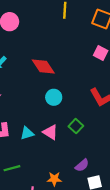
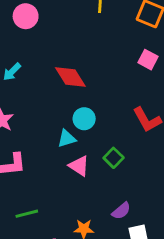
cyan triangle: (27, 133) -> (67, 138), moved

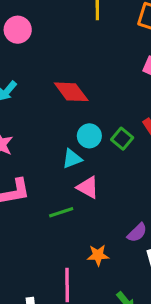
green square: (114, 158) -> (122, 139), moved
green line: (27, 214) -> (61, 212), moved

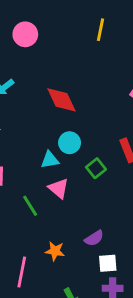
green square: (122, 139) -> (96, 168), moved
green line: (61, 212) -> (30, 206), turned 65

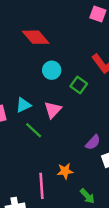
cyan triangle: (50, 160) -> (23, 105), moved
pink triangle: (58, 188) -> (53, 110), turned 48
orange star: (55, 251) -> (65, 171), moved

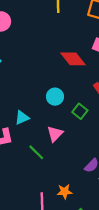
red diamond: (36, 37) -> (73, 59), moved
cyan triangle: (23, 105) -> (22, 118), moved

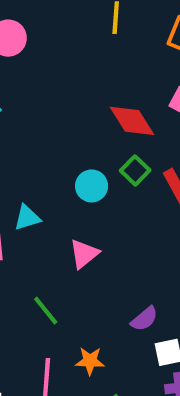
green square: (80, 111) -> (135, 170), moved
green line: (36, 152) -> (46, 311), moved

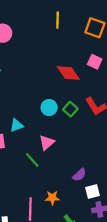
green square: (135, 170) -> (70, 109), moved
green line: (46, 311) -> (32, 160), moved

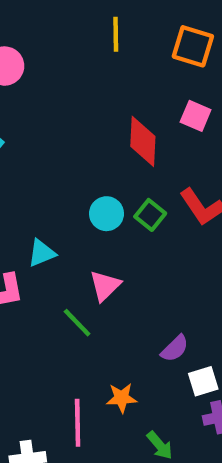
red diamond: (68, 73) -> (143, 141), turned 40

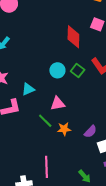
pink triangle: (105, 286) -> (58, 103), turned 35
orange star: (122, 398) -> (64, 129), moved

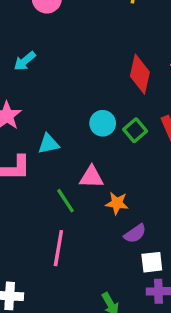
orange star: (64, 129) -> (117, 203), moved
pink line: (47, 167) -> (58, 248), moved

